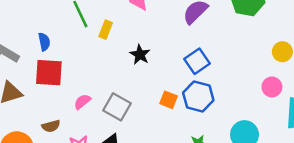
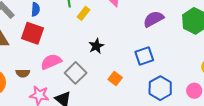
black star: (140, 55) -> (96, 46), moved
blue hexagon: (198, 97) -> (160, 88), moved
pink semicircle: (82, 102) -> (51, 62), size x1.5

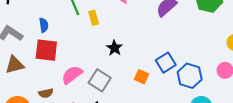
yellow rectangle: (83, 13) -> (94, 18), turned -40
blue square: (144, 56) -> (166, 63), moved

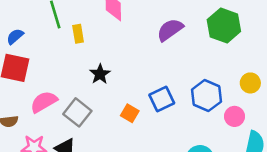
blue semicircle: (44, 25) -> (15, 36), turned -128
blue hexagon: (190, 76) -> (207, 96), moved

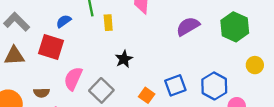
blue semicircle: (15, 36) -> (64, 21), moved
yellow circle: (250, 83) -> (255, 65), moved
pink semicircle: (44, 102) -> (73, 79), turned -40

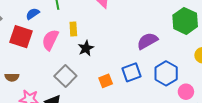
yellow rectangle: (108, 23) -> (73, 29), moved
purple semicircle: (188, 26) -> (147, 41), moved
pink semicircle: (73, 79) -> (50, 40), moved
orange square: (147, 95) -> (106, 81), turned 32

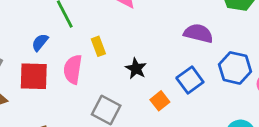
purple semicircle: (147, 41) -> (198, 33), turned 60
black star: (86, 48) -> (136, 68), moved

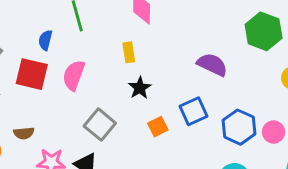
blue semicircle: (40, 42) -> (45, 40), turned -36
yellow rectangle: (98, 46) -> (129, 52), moved
blue hexagon: (235, 68) -> (239, 127), moved

